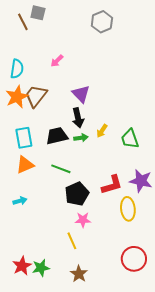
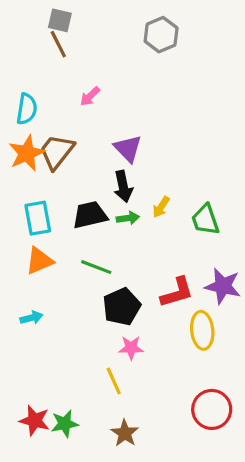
brown line: (23, 22) -> (58, 44), moved
red star: (22, 266) -> (35, 421), turned -30

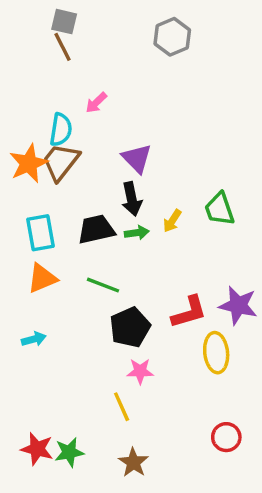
cyan semicircle: (27, 109) -> (61, 130), moved
green trapezoid: (205, 220) -> (220, 209), moved
red circle: (212, 409) -> (226, 437), size x0.7

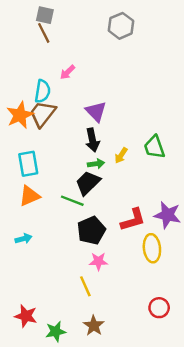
black trapezoid: (96, 229) -> (88, 183), moved, turned -32
green star: (69, 452) -> (56, 331), moved

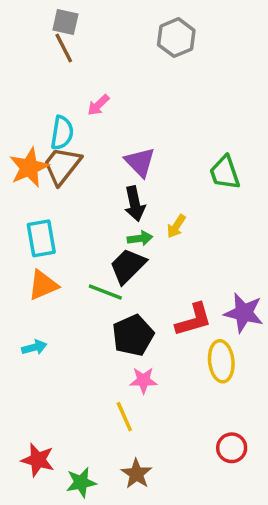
green trapezoid: (154, 147) -> (225, 173), moved

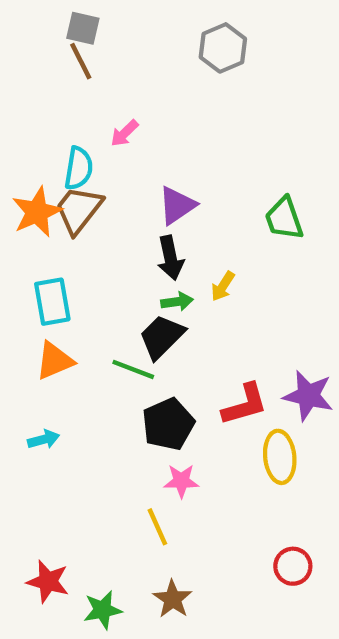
purple triangle: (140, 162) -> (177, 205), turned 40

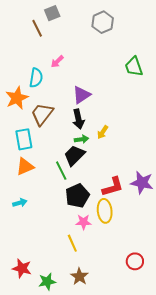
gray square: (83, 28) -> (52, 13), moved, turned -35
brown trapezoid: (79, 210) -> (42, 114), moved
green trapezoid: (284, 219) -> (134, 67), moved
green line: (133, 369) -> (61, 171), turned 42
yellow ellipse: (280, 457) -> (105, 211), moved

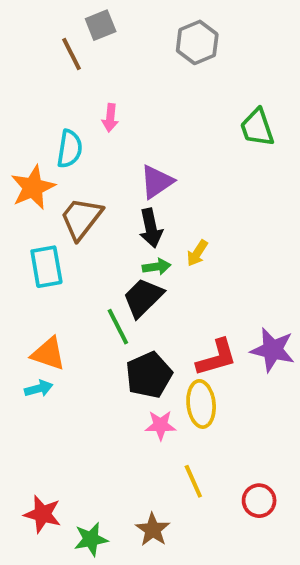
pink arrow: (57, 62) -> (110, 118), turned -40
orange triangle: (25, 167) -> (48, 354), moved, turned 42
yellow line: (72, 243) -> (193, 481), moved

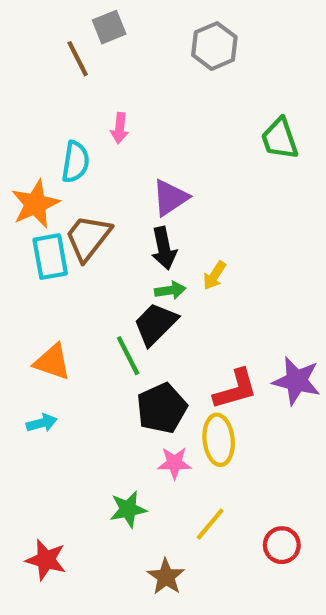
cyan rectangle: (46, 267) -> (50, 257), moved
orange triangle: (48, 354) -> (52, 362), moved
yellow line: (193, 481) -> (210, 524), turned 64
green star: (91, 539) -> (128, 509), moved

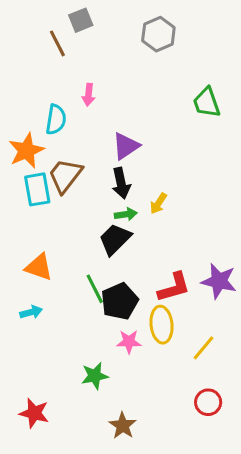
green line: (128, 356) -> (95, 289), moved
yellow line: (210, 524) -> (203, 348), moved

